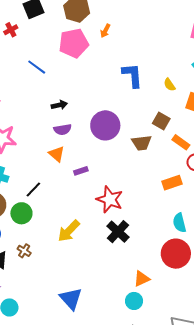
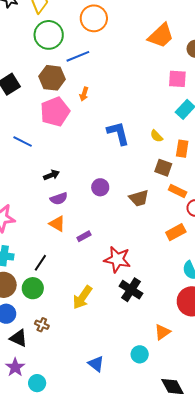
brown square: (161, 121) -> (163, 168), moved
purple circle: (105, 125) -> (100, 187), size x0.6
blue triangle: (71, 299) -> (96, 364), size x0.7
cyan circle: (134, 301) -> (140, 354), moved

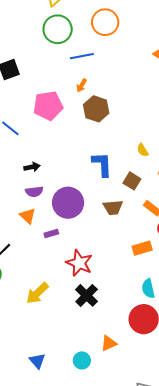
brown hexagon: (52, 78) -> (96, 109), moved
orange arrow: (84, 94) -> (82, 85), moved
blue L-shape: (118, 133) -> (102, 164), moved
brown square: (163, 168) -> (132, 181), moved
purple circle: (100, 187) -> (68, 203), moved, size x1.8

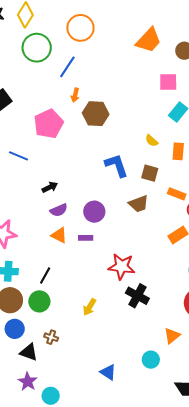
blue line: (82, 56) -> (67, 67), turned -30
purple circle: (68, 203) -> (94, 212), size x0.7
purple rectangle: (51, 234) -> (86, 238), moved, turned 32
yellow arrow: (37, 293) -> (90, 307), size x0.7

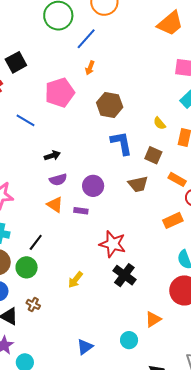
brown hexagon: (96, 114) -> (110, 105), moved
blue triangle: (108, 372) -> (85, 347), turned 42

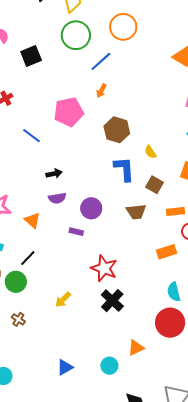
black square: (16, 62) -> (31, 56), moved
yellow semicircle: (160, 123) -> (150, 152), moved
orange rectangle: (177, 179) -> (175, 211), turned -42
orange triangle: (55, 205) -> (32, 220), moved

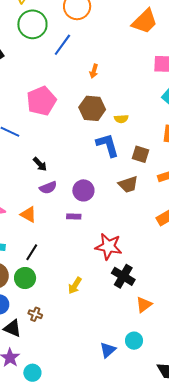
orange arrow: (101, 91) -> (94, 71), moved
yellow semicircle: (150, 152) -> (121, 119), moved, turned -48
black arrow: (54, 174) -> (40, 164), turned 70
orange triangle: (136, 348) -> (144, 305), moved
blue triangle: (65, 367) -> (108, 350), moved

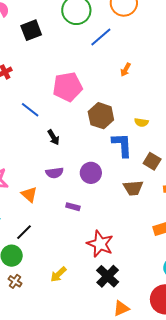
brown hexagon: (92, 108) -> (101, 116), moved
black arrow: (40, 164) -> (53, 137), moved
purple circle: (83, 190) -> (91, 173), moved
brown cross: (35, 314) -> (15, 281), moved

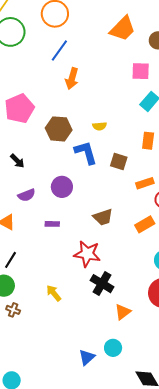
blue line: (101, 37) -> (59, 51), moved
orange arrow: (126, 70) -> (72, 78), size x1.5
brown trapezoid: (133, 188) -> (103, 217), moved
yellow arrow: (58, 274) -> (54, 293), turned 108

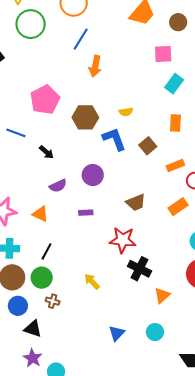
brown square: (119, 161) -> (148, 146), turned 36
blue triangle: (87, 357) -> (117, 333), moved

